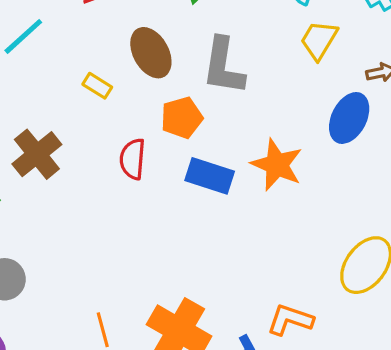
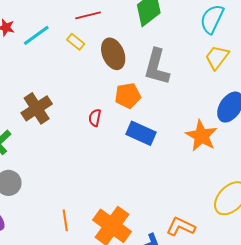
yellow rectangle: (97, 86) -> (76, 42), moved
red semicircle: (133, 159) -> (95, 118), size x0.7
orange star: (277, 165) -> (201, 136), moved

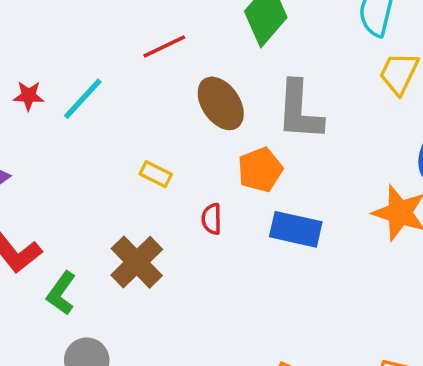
yellow rectangle: (76, 42) -> (156, 174), moved
brown cross: (37, 108) -> (137, 262), moved

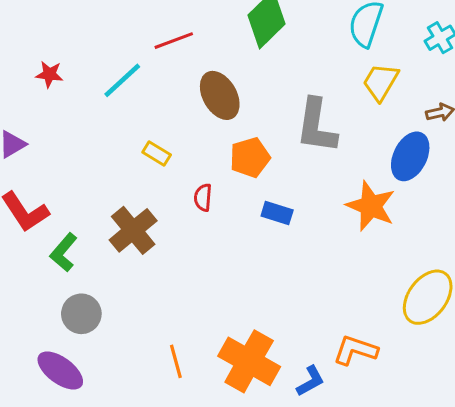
cyan line: (83, 99) -> (122, 80), moved
gray L-shape: (299, 111) -> (317, 126), moved
blue rectangle: (296, 229) -> (277, 213), size x0.7

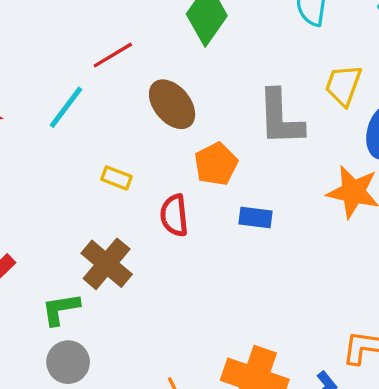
yellow trapezoid: (381, 82) -> (343, 85), moved
red semicircle: (203, 197) -> (174, 215), size x1.4
green L-shape: (64, 252) -> (61, 309), moved, turned 51

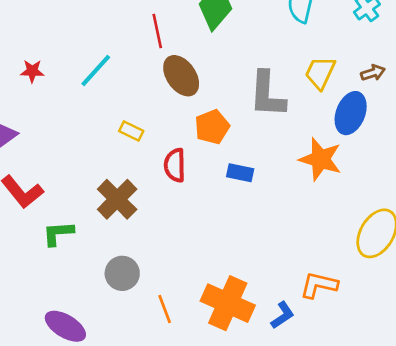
red line: (113, 55) -> (157, 31), moved, turned -76
green L-shape: (61, 309) -> (58, 233), moved
gray circle: (68, 362) -> (122, 273), moved

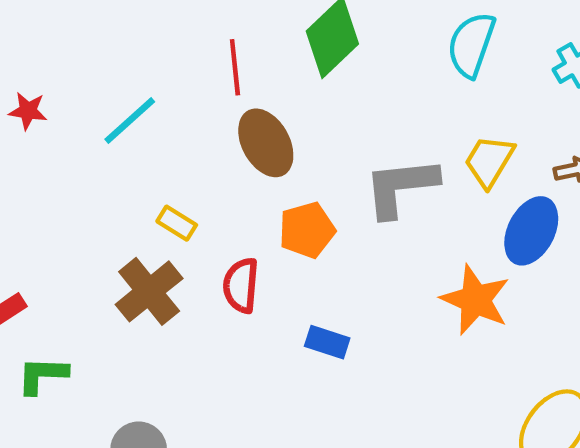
gray L-shape: (267, 94) -> (401, 187), turned 75
blue rectangle: (240, 173) -> (327, 342), moved
brown cross: (117, 199) -> (149, 291), moved

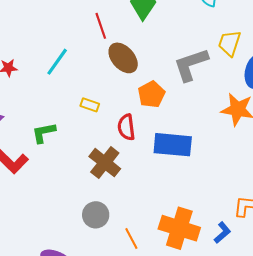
brown cross: (149, 291) -> (105, 163), moved
blue rectangle: (327, 342) -> (173, 145), size x1.8
green L-shape: (42, 375) -> (44, 133), moved

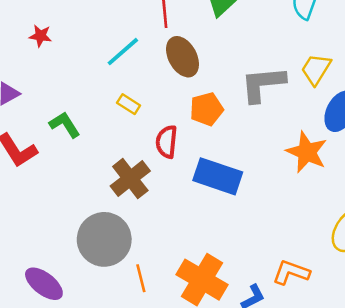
cyan line: (57, 62) -> (123, 52), moved
green L-shape: (44, 133) -> (65, 125), turned 55
gray circle: (96, 215) -> (104, 239), size x1.6

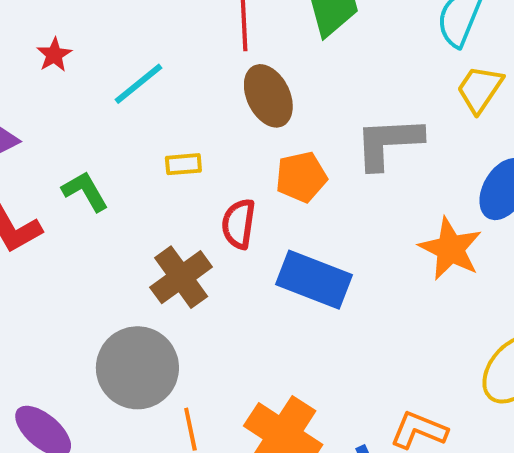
red star: (40, 36) -> (54, 55), turned 30
cyan line: (123, 52) -> (139, 84), moved
yellow trapezoid: (316, 69) -> (480, 89), moved
yellow rectangle: (129, 104) -> (183, 164), turned -40

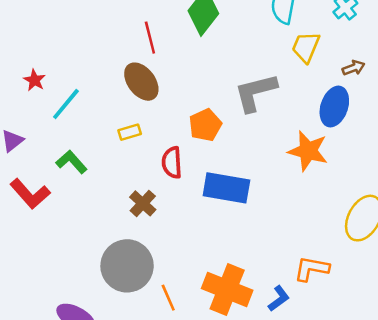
cyan line: (139, 84) -> (66, 104), moved
brown ellipse: (268, 96) -> (141, 82), moved
brown cross: (181, 277) -> (143, 203), size x0.7

